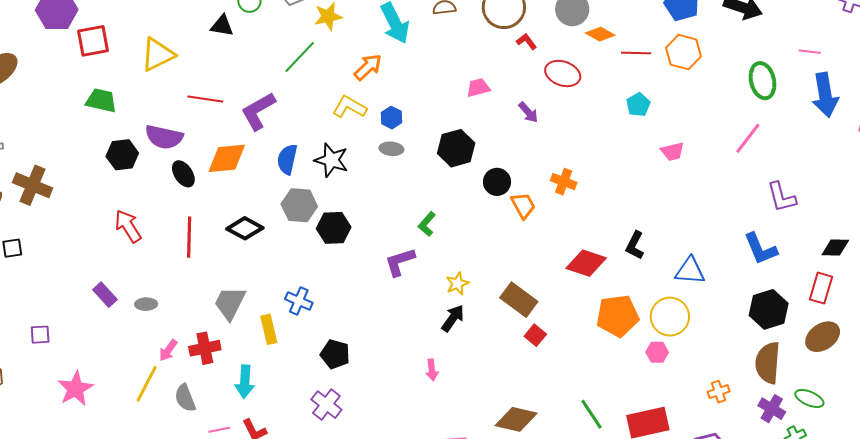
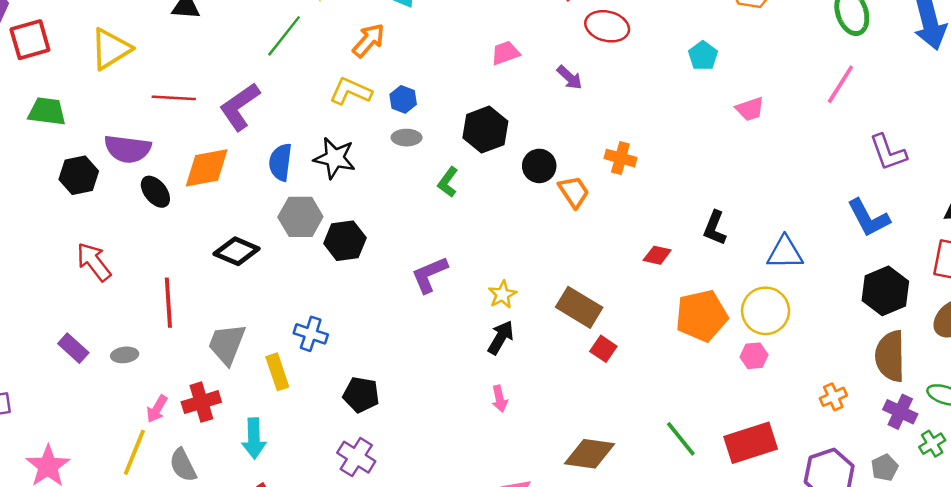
green L-shape: (427, 224) -> (448, 182), moved
red line: (189, 237) -> (168, 303), moved
red diamond: (586, 263) -> (657, 255), size x0.6
pink arrow: (432, 370) -> (500, 399), moved

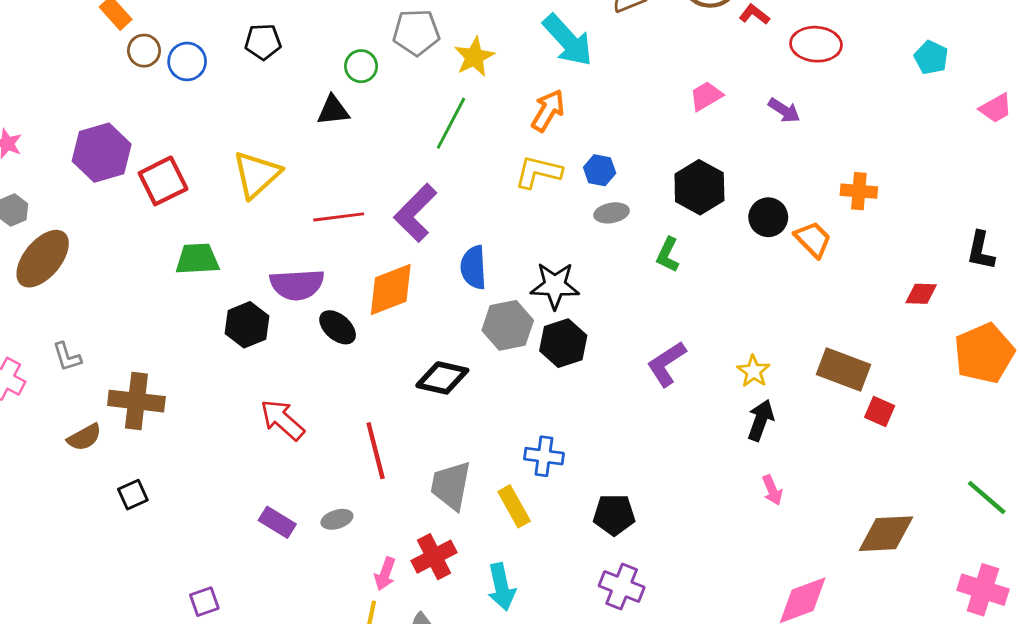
black star: (335, 158) -> (555, 286), moved

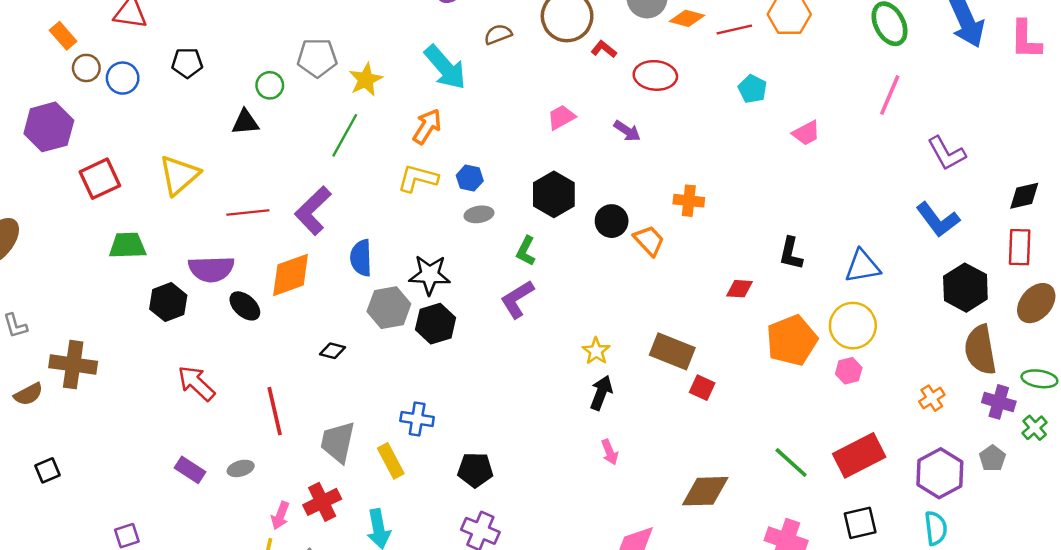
purple hexagon: (102, 153) -> (49, 127), moved
purple L-shape: (666, 364) -> (517, 299), moved
black diamond: (442, 378) -> (333, 351), size x0.6
black square: (133, 495) -> (47, 470), moved

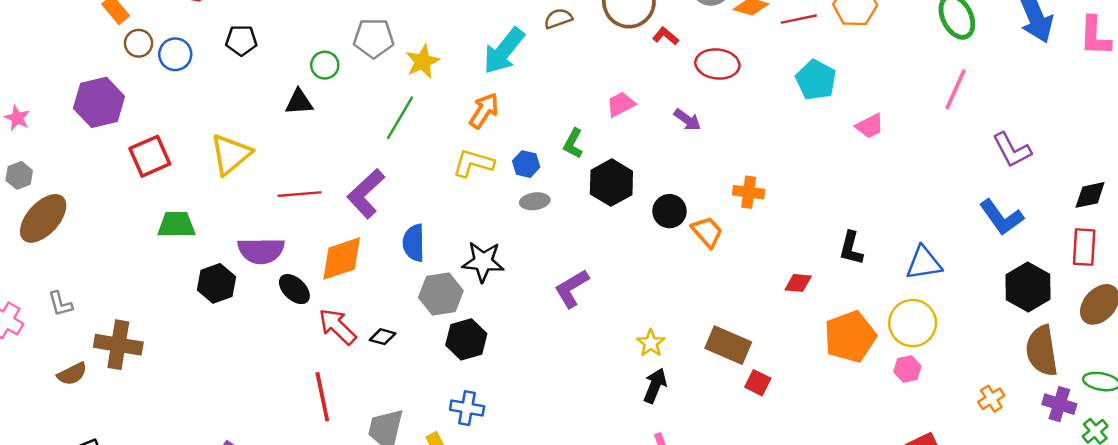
cyan arrow: (445, 67) -> (504, 51), turned 78
cyan pentagon: (752, 89) -> (816, 80), size x1.4
green L-shape: (526, 251) -> (573, 143), moved
black hexagon: (436, 324) -> (466, 339), moved
red arrow: (196, 383) -> (337, 326), moved

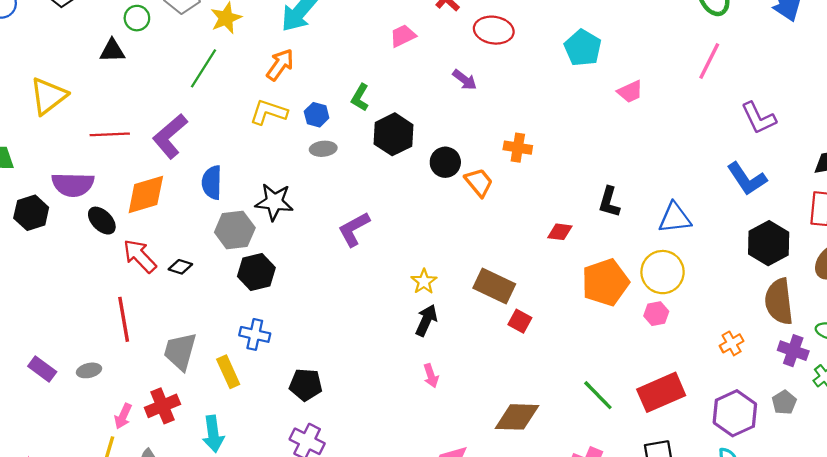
pink trapezoid: (621, 104) -> (403, 36), moved

